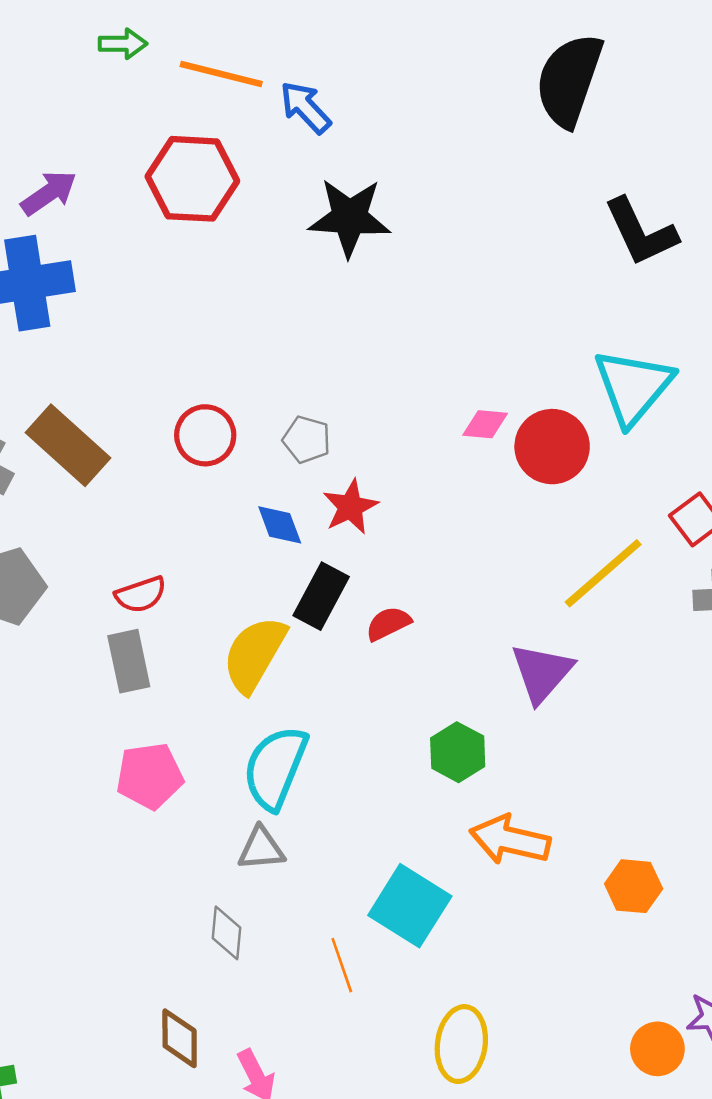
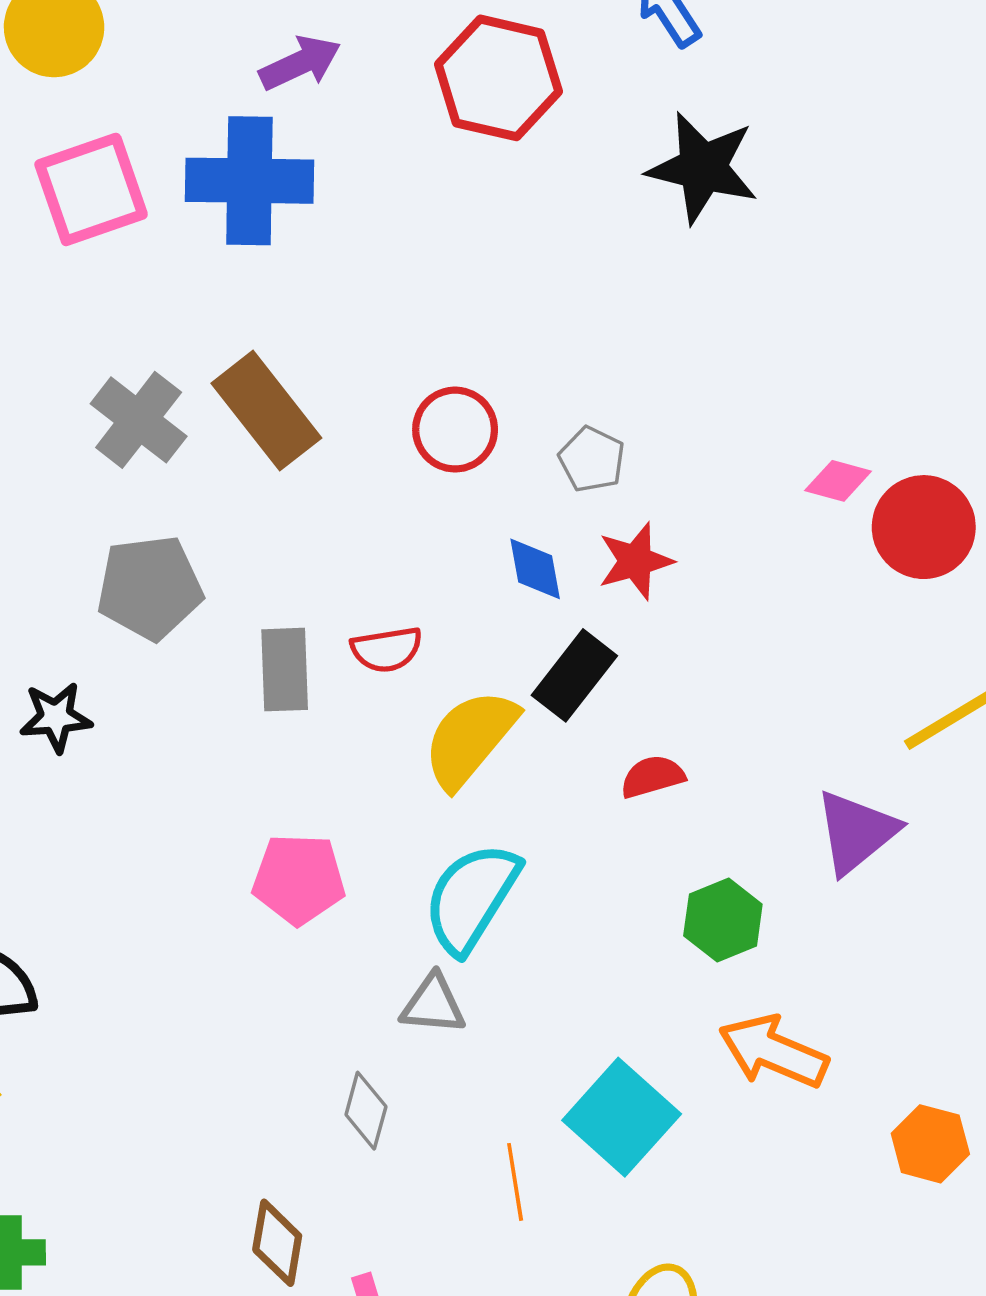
red semicircle: (141, 595) -> (387, 649), moved
red semicircle: (388, 624) -> (653, 777), moved
gray rectangle: (129, 661) -> (285, 670), moved

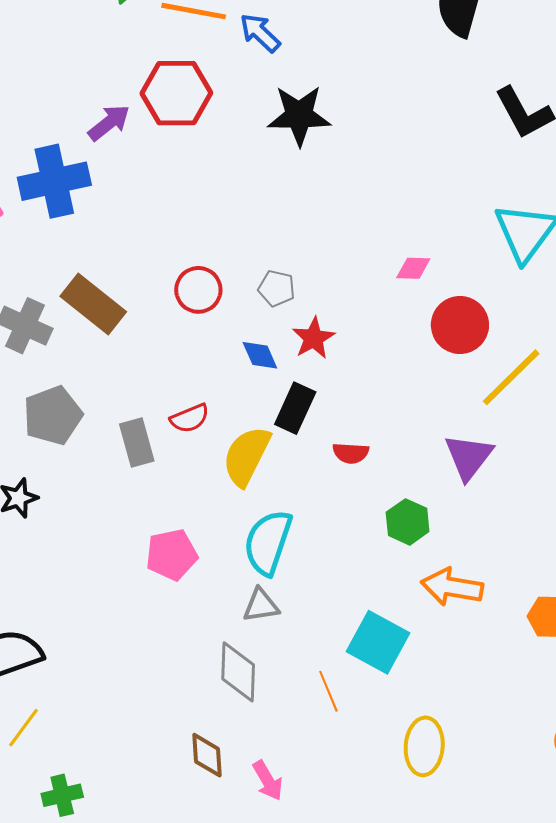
purple arrow: (300, 63) -> (109, 123), moved
red circle: (924, 527) -> (460, 325), moved
red semicircle: (653, 777) -> (351, 453), turned -147
gray diamond: (366, 1111) -> (238, 672), size x1.5

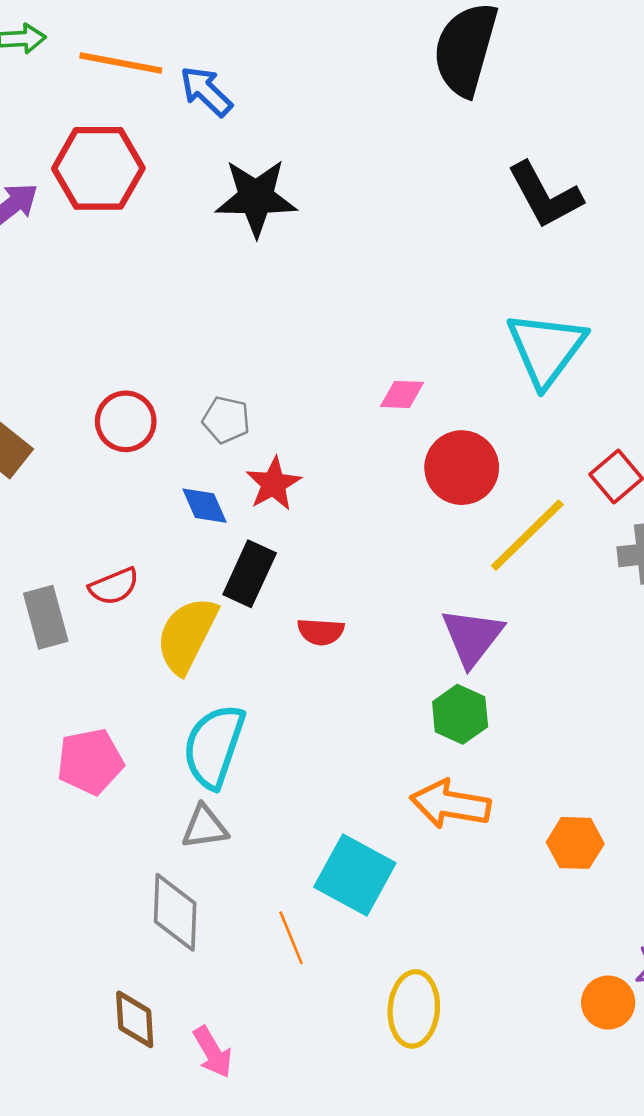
green hexagon: (408, 522) -> (460, 714), moved

